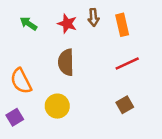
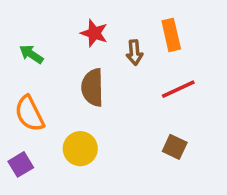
brown arrow: (93, 17) -> (134, 52), moved
green arrow: (29, 24) -> (31, 54), moved
brown square: (125, 105) -> (175, 147), turned -35

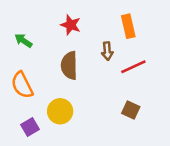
brown arrow: (134, 52) -> (107, 51), moved
purple square: (21, 164) -> (30, 127), moved

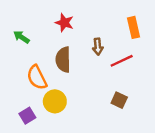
orange rectangle: (128, 26) -> (134, 27), moved
orange semicircle: (22, 85) -> (37, 78), moved

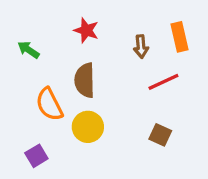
brown arrow: (98, 47) -> (141, 46), moved
yellow circle: (55, 101) -> (88, 127), moved

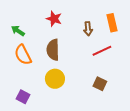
orange semicircle: (49, 104) -> (23, 55), moved
purple square: (36, 156) -> (23, 97), turned -32

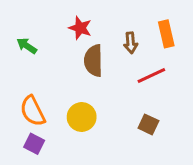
brown semicircle: (53, 50) -> (94, 61), moved
orange semicircle: (23, 55) -> (33, 111), moved

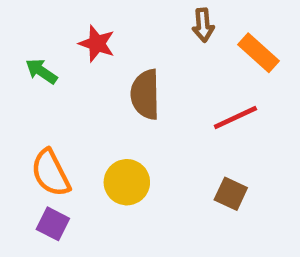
red star: (80, 28) -> (97, 44), moved
orange rectangle: (166, 34) -> (259, 53), turned -35
brown arrow: (131, 43) -> (203, 25), moved

